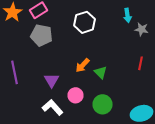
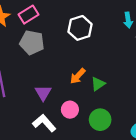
green triangle: (100, 72) -> (98, 84), turned 40

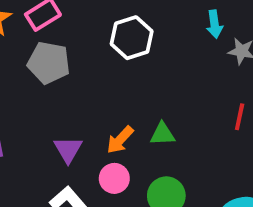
orange arrow: (78, 76) -> (120, 140), moved
green triangle: (98, 84) -> (162, 134), turned 32

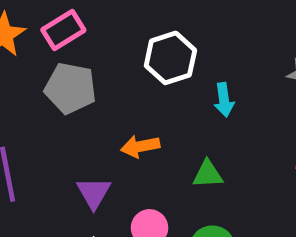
cyan arrow: (215, 24) -> (224, 100), moved
orange arrow: (120, 140) -> (140, 146), moved, turned 36

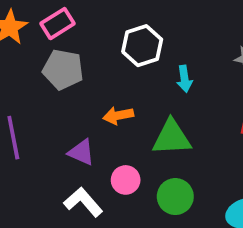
green triangle: (208, 174) -> (172, 138), size x1.6
purple triangle: (94, 193) -> (81, 152), turned -36

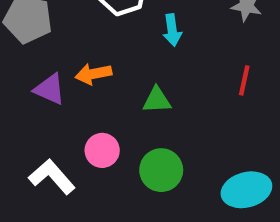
green triangle: (172, 138) -> (157, 100), size x0.6
purple triangle: (81, 152) -> (50, 89), moved

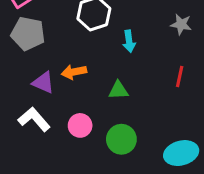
white L-shape: (52, 177) -> (34, 119), moved

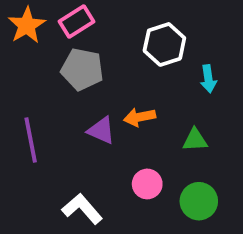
white L-shape: (34, 119) -> (82, 209), moved

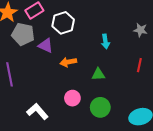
white hexagon: (164, 44) -> (63, 23), moved
gray pentagon: (82, 69) -> (23, 34), moved
purple triangle: (101, 130) -> (46, 46), moved

